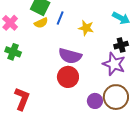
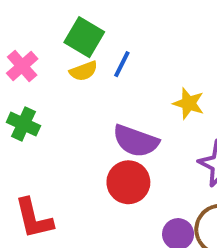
yellow star: (86, 28) -> (189, 103), moved
red L-shape: (22, 99) -> (34, 219), turned 140

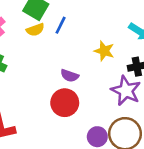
purple semicircle: (136, 141) -> (70, 76), size x0.6

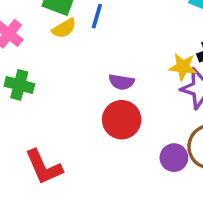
yellow star: (104, 51) -> (183, 67), moved

